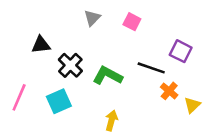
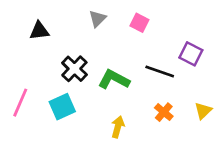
black triangle: (41, 45) -> (39, 31), moved
orange cross: (169, 91) -> (164, 112), moved

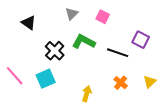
black triangle: (39, 31) -> (29, 23), turned 42
green L-shape: (114, 80) -> (84, 42), moved
pink line: (20, 103) -> (15, 76), turned -65

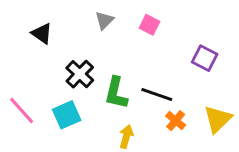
green L-shape: (84, 42) -> (116, 93), moved, turned -105
black line: (118, 53) -> (157, 94), moved
yellow triangle: (150, 82) -> (218, 119), size x1.5

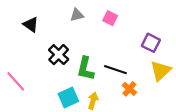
gray triangle: (104, 20) -> (77, 15), turned 32
cyan square: (67, 115) -> (68, 97), moved
yellow triangle: (218, 119) -> (161, 71), moved

